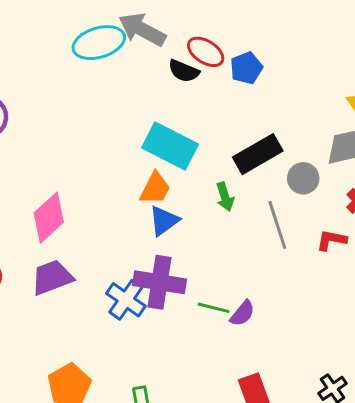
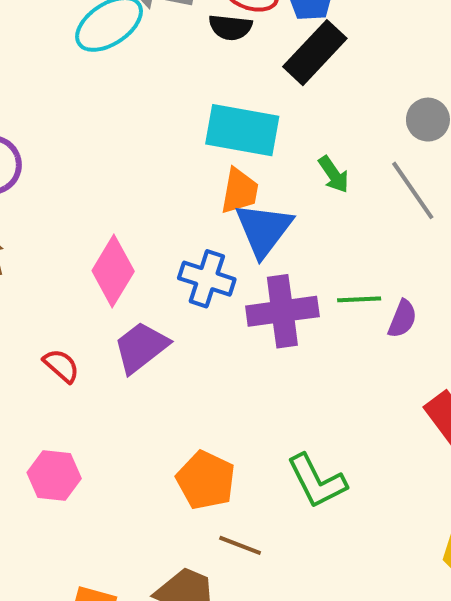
black rectangle: (258, 154) -> (315, 53), moved
blue triangle: (164, 221) -> (264, 230), size x1.4
blue cross: (126, 300) -> (207, 279), moved
green line: (214, 308) -> (359, 299), moved

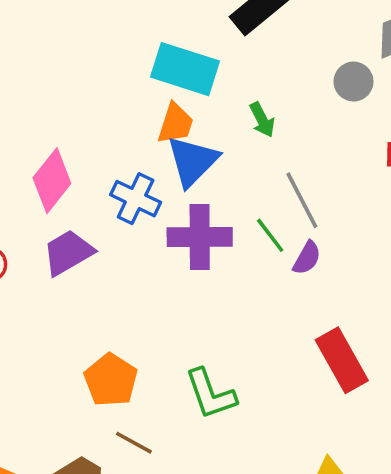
gray line: (413, 190) -> (302, 200), moved
green line: (359, 299) -> (270, 235), turned 48

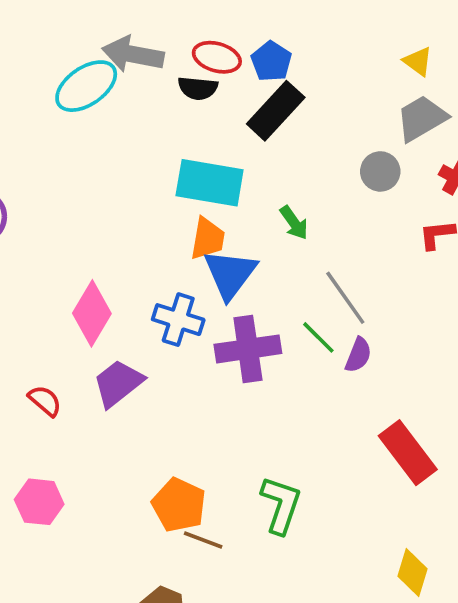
green L-shape: (211, 394) -> (281, 505), turned -134
brown line: (134, 443) -> (203, 540), moved

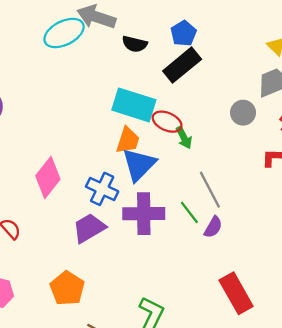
red ellipse: (217, 57) -> (167, 122), moved
purple trapezoid: (118, 383) -> (89, 228), moved
orange pentagon: (179, 505) -> (67, 288), moved

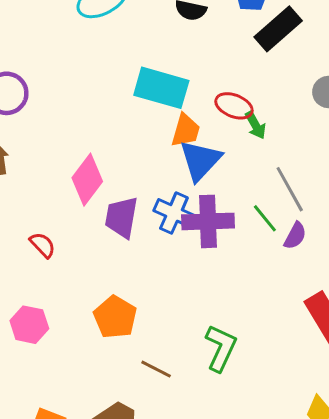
black rectangle: (182, 65) -> (278, 29), moved
cyan rectangle: (134, 105) -> (161, 88), moved
blue cross: (102, 189) -> (174, 213), moved
purple trapezoid: (89, 228) -> (121, 217), moved, turned -48

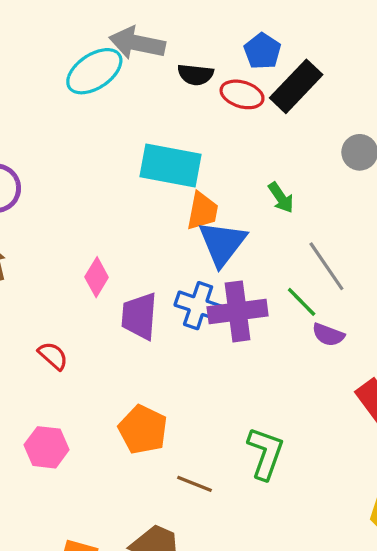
red ellipse: (234, 106) -> (242, 94), moved
pink diamond: (87, 180) -> (97, 277), size x0.7
purple semicircle: (295, 236) -> (328, 335), moved, turned 88

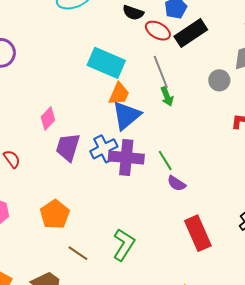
gray line: (326, 266) -> (161, 72), moved
blue cross: (198, 306) -> (104, 149), turned 32

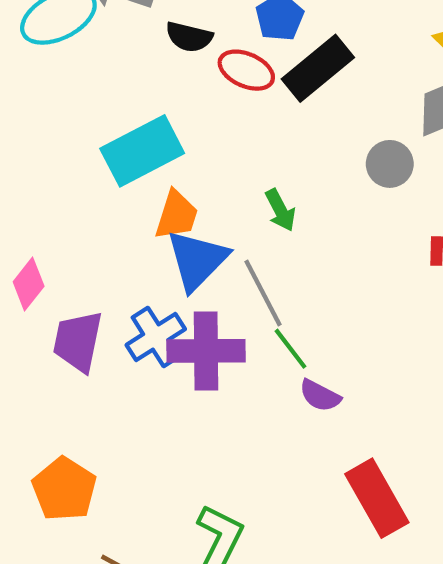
cyan rectangle: (106, 63) -> (142, 151), turned -45
gray line: (161, 72) -> (263, 293), moved

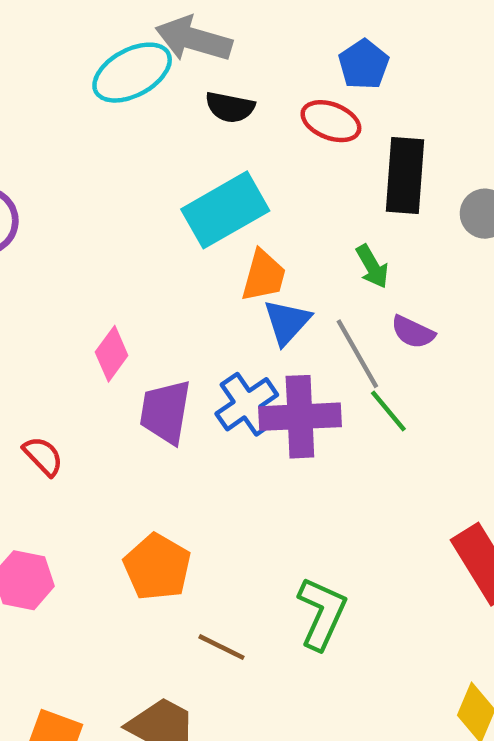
black semicircle: (189, 37) -> (230, 107), moved
black rectangle: (318, 68) -> (405, 176), moved, turned -44
blue triangle: (197, 260) -> (287, 322), size x0.7
purple semicircle: (320, 396) -> (413, 332), moved

